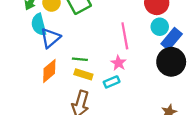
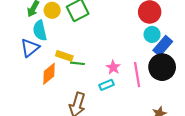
pink line: (125, 36) -> (137, 75), moved
blue triangle: (50, 38) -> (30, 48), moved
yellow rectangle: (83, 74) -> (64, 56), moved

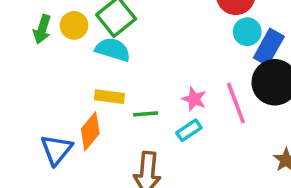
cyan semicircle: (40, 31) -> (113, 50), moved, turned 132
blue triangle: (30, 48) -> (56, 150), moved
green line: (77, 63) -> (146, 114), moved

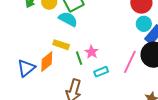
pink star: (194, 99) -> (92, 52), moved
pink line: (236, 103) -> (130, 62), turned 35
green line: (146, 114) -> (79, 58), turned 64

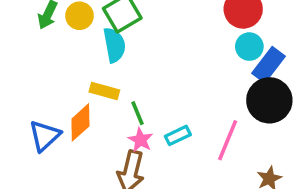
cyan semicircle: (68, 19) -> (114, 45), turned 54
pink star: (92, 52) -> (140, 140), moved
pink line: (130, 62) -> (228, 140), moved

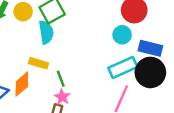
cyan circle: (249, 47) -> (122, 35), moved
blue rectangle: (268, 65) -> (150, 48), turned 65
cyan rectangle: (178, 135) -> (123, 67), moved, size x1.6

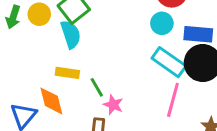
cyan rectangle: (123, 67) -> (169, 62), turned 68
orange diamond: (22, 84) -> (51, 101), turned -55
pink star: (62, 97) -> (113, 105), moved

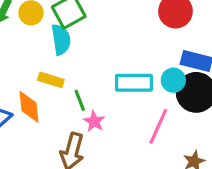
cyan circle: (162, 23) -> (173, 80), moved
cyan rectangle: (169, 62) -> (134, 83), moved, turned -44

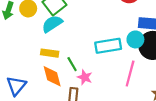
cyan semicircle: (61, 40) -> (52, 24), turned -105
orange diamond: (29, 107) -> (52, 76), moved

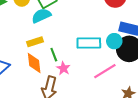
yellow rectangle: (50, 53) -> (35, 42), turned -35
pink line: (130, 74) -> (105, 71), turned 35

